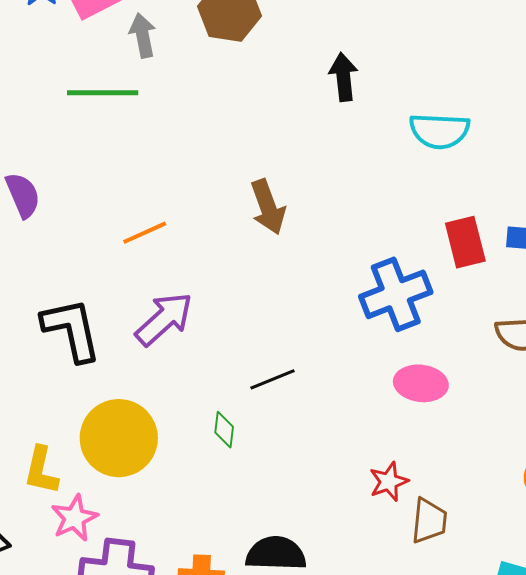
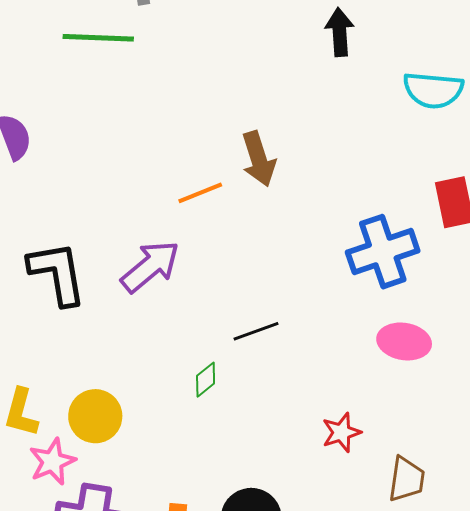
orange line: (145, 233) -> (200, 193), moved
green diamond: (224, 430) -> (206, 380), turned 42
yellow circle: (119, 438) -> (95, 416), moved, size x0.7
red star: (389, 482) -> (341, 432), moved

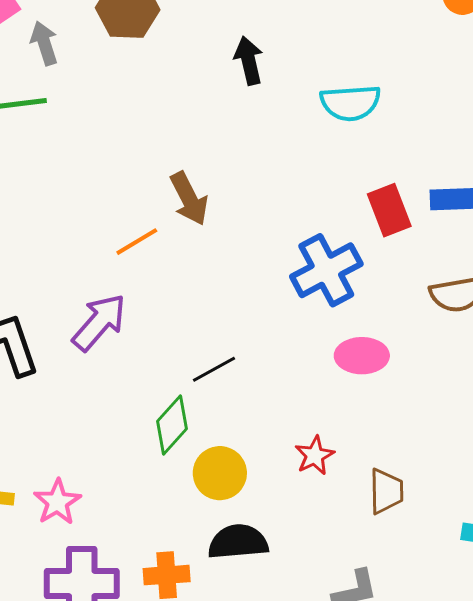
green diamond: (206, 380) -> (172, 425), size x1.6
yellow circle: (95, 416) -> (220, 473), moved
pink star: (52, 462) -> (57, 502), moved

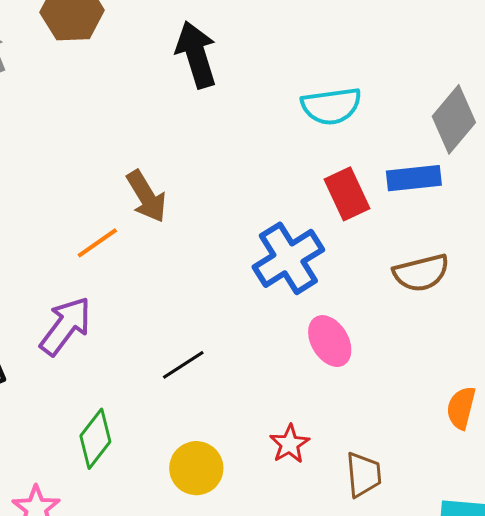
black arrow: (249, 61) -> (196, 55), size x1.4
cyan semicircle: (350, 103) -> (331, 106), moved
pink ellipse: (362, 356) -> (330, 341), turned 63
green diamond: (172, 425) -> (95, 439), moved

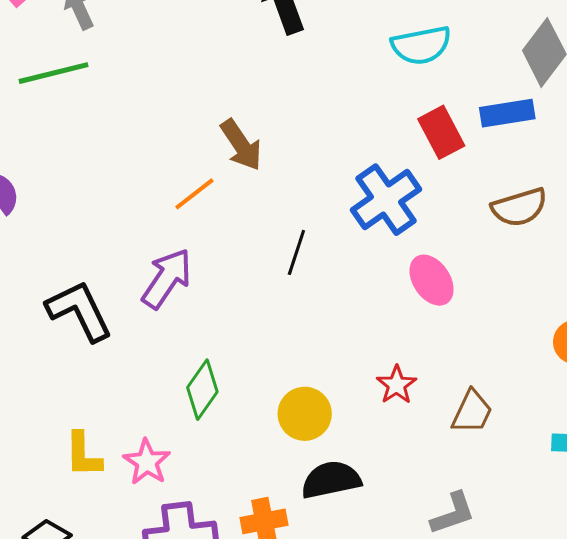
black line: (183, 365) -> (296, 252), moved, turned -36
brown trapezoid: (364, 475) -> (472, 412), turned 33

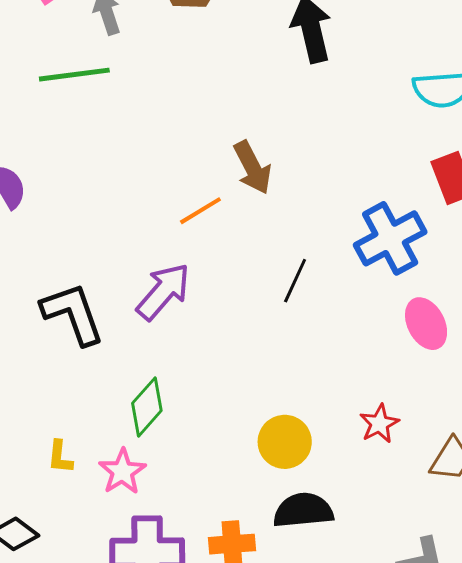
green diamond: (202, 390) -> (147, 407), moved
yellow L-shape: (83, 455) -> (60, 457), size x0.7

